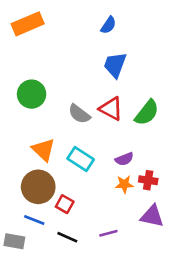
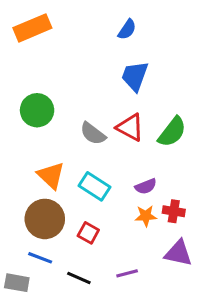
red square: (65, 204) -> (88, 233), moved

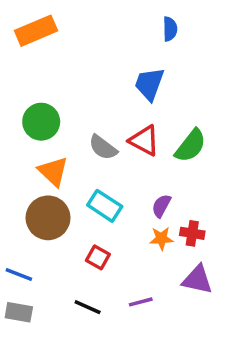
blue semicircle: (127, 29) -> (170, 29), moved, turned -35
orange triangle: (51, 175) -> (53, 171), moved
purple semicircle: (146, 186) -> (161, 206), turned 140
brown circle: (45, 219) -> (48, 218), moved
blue line: (40, 258) -> (19, 274), moved

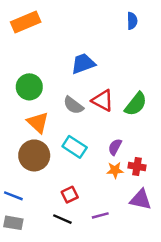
blue semicircle: (170, 29) -> (132, 21), moved
blue trapezoid: (149, 84) -> (83, 64), moved, turned 50
red square: (98, 257) -> (70, 195), moved, turned 35

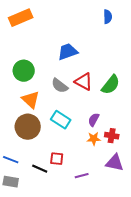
red square: (70, 195) -> (57, 159), turned 32
black line: (62, 219) -> (40, 169), moved

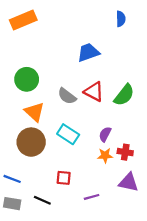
blue trapezoid: (68, 52) -> (88, 52), moved
black line: (40, 169) -> (42, 200), moved

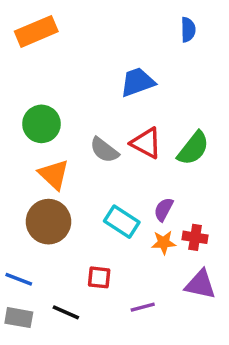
cyan rectangle: (68, 134) -> (122, 222), moved

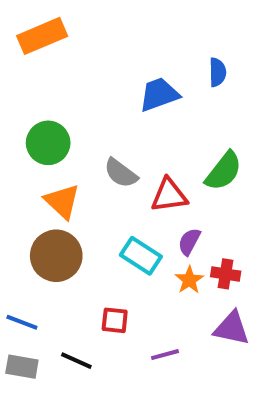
blue semicircle: (188, 30) -> (218, 72), moved
red triangle: (146, 143) -> (169, 195), moved, turned -36
orange star: (164, 243) -> (189, 280), turned -30

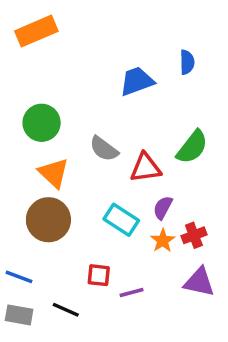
red cross: (226, 274) -> (194, 235), turned -30
purple line: (165, 355) -> (132, 292), moved

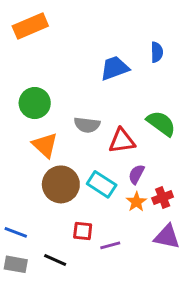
green semicircle: (192, 147) -> (161, 123), turned -92
gray semicircle: (104, 149) -> (87, 125), turned -30
brown circle: (48, 220) -> (61, 184), moved

